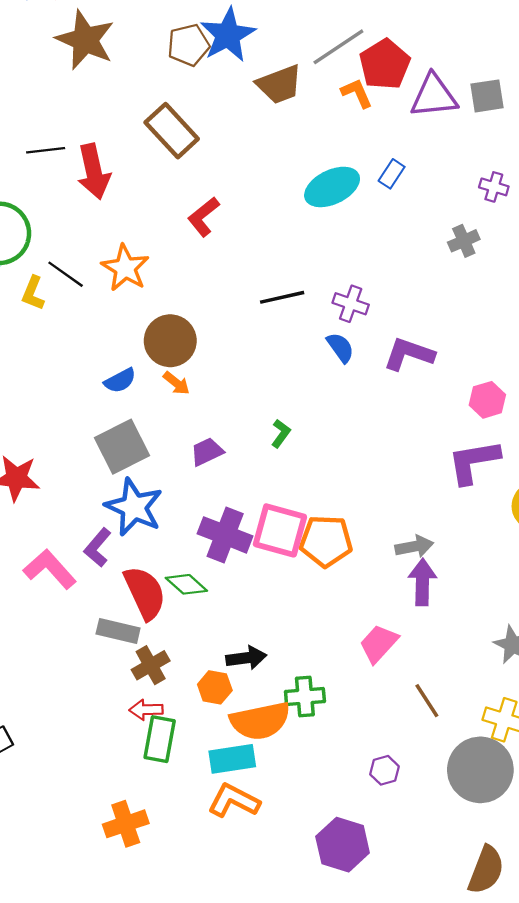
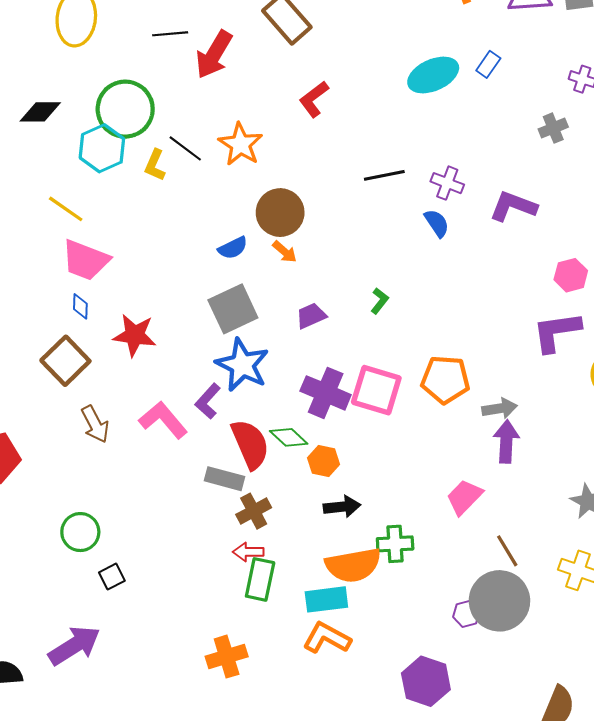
red arrow: (94, 171) -> (214, 55), turned 42
purple L-shape: (409, 354) -> (513, 206), moved
orange pentagon: (326, 541) -> (445, 380), moved
orange hexagon: (215, 687) -> (324, 461), moved
gray circle: (480, 770) -> (499, 601), moved

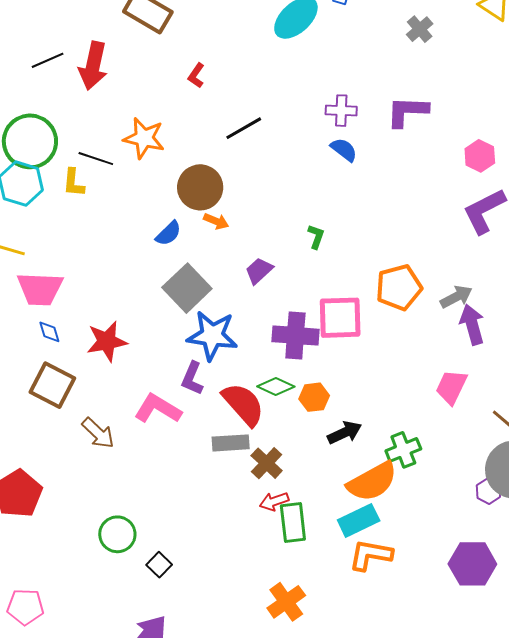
red L-shape: (314, 99) -> (196, 75), size x0.7
black line: (384, 175) -> (244, 128), moved

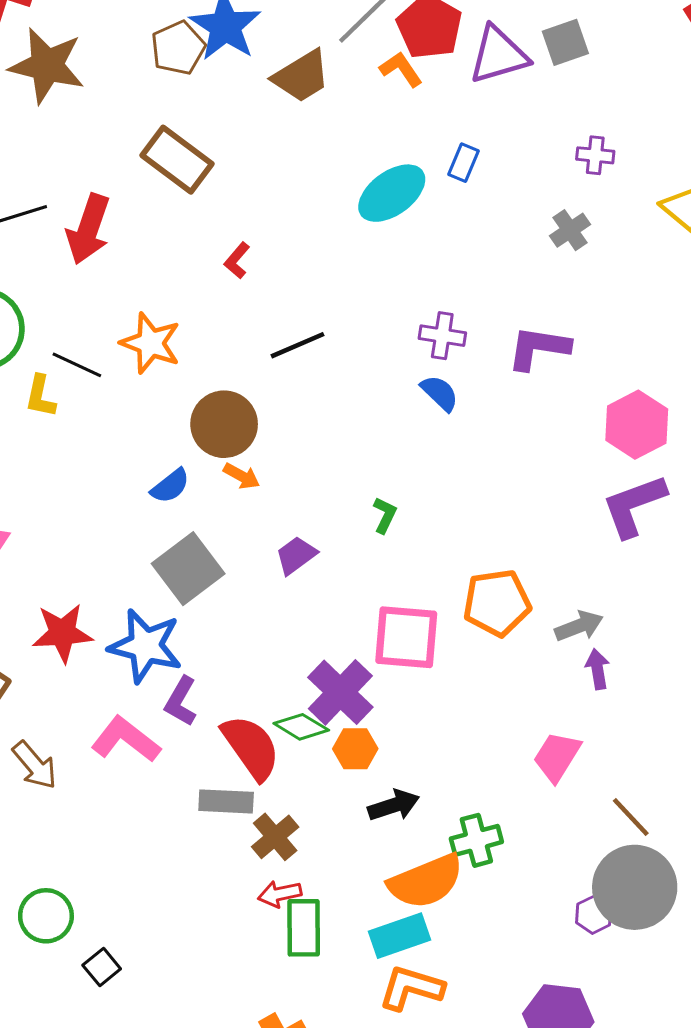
pink hexagon: (480, 156) -> (637, 425), size x1.4
purple arrow: (472, 325) -> (598, 669), size x0.7
blue star: (212, 335) -> (145, 646), moved
purple cross: (295, 335) -> (340, 692), moved, turned 33

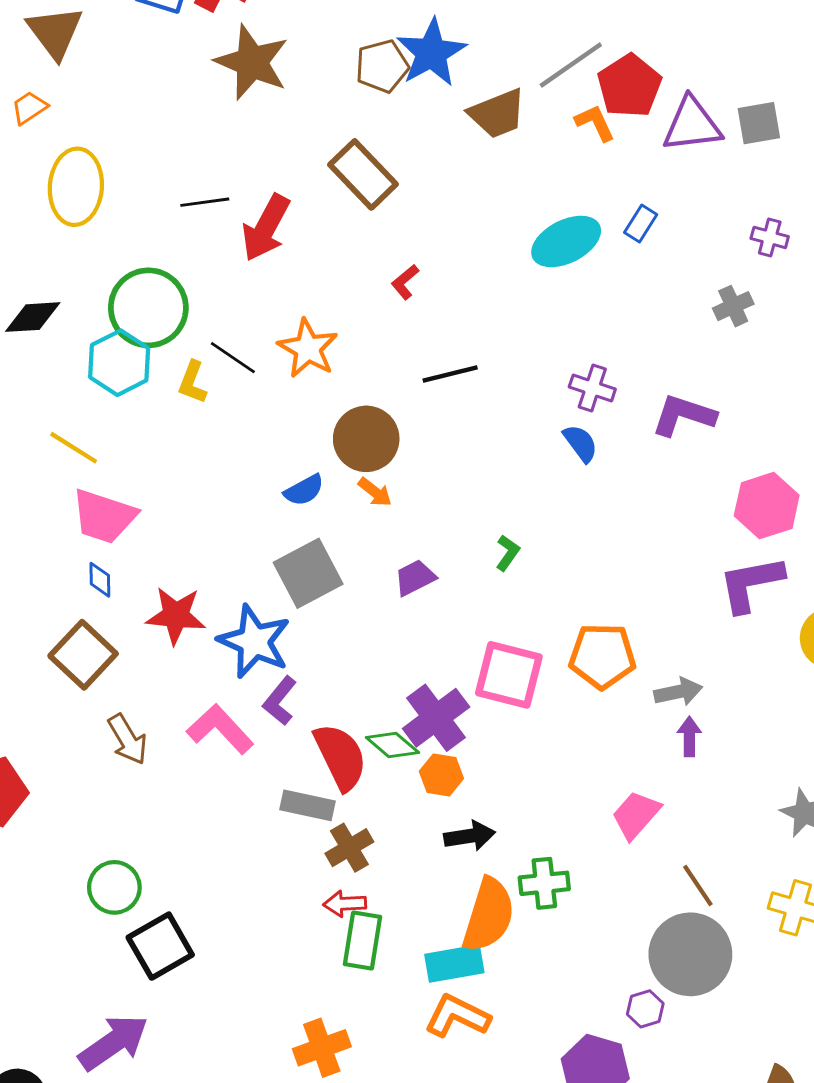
orange semicircle: (426, 881) -> (489, 915), turned -60
purple hexagon: (594, 915) -> (645, 1009), moved
black square: (102, 967) -> (160, 946), size x1.8

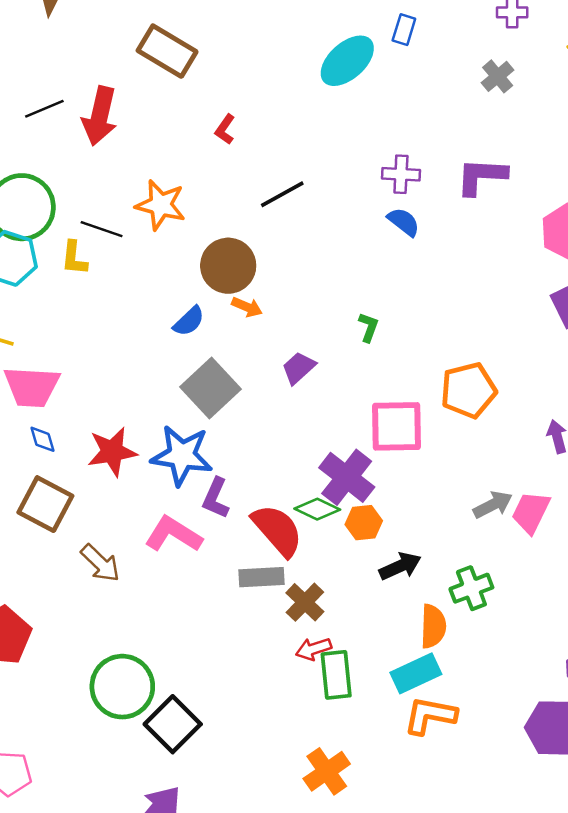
gray arrow: (678, 692) -> (493, 505), moved
green circle: (114, 887) -> (122, 687), size x1.4
orange semicircle: (489, 915) -> (433, 626), size x0.7

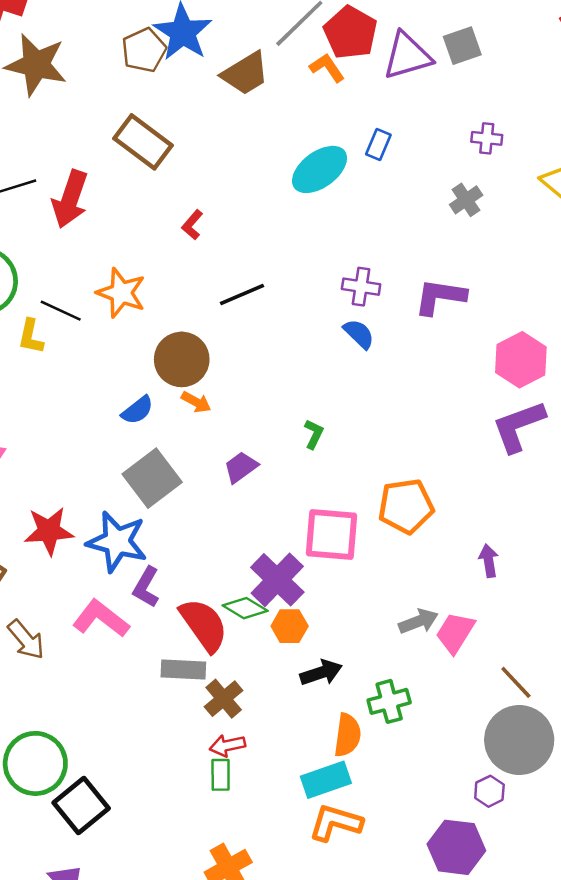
green rectangle: (336, 675) -> (221, 775), moved, size x0.7

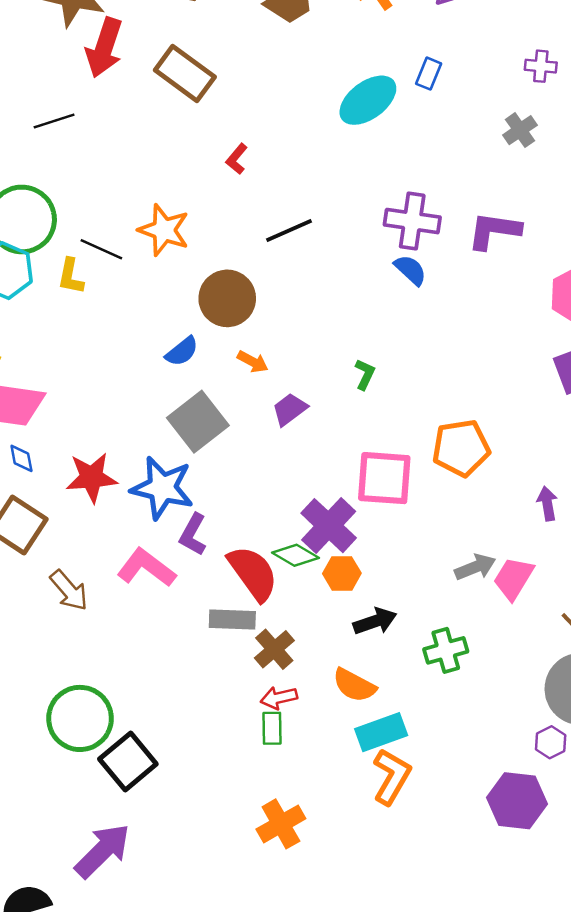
red arrow: (70, 199) -> (104, 48), moved
purple cross: (361, 287) -> (412, 221), size x1.4
orange arrow: (196, 402) -> (253, 362), moved
orange semicircle: (348, 735) -> (354, 685), moved, turned 111
orange L-shape: (336, 823) -> (392, 777), turned 104

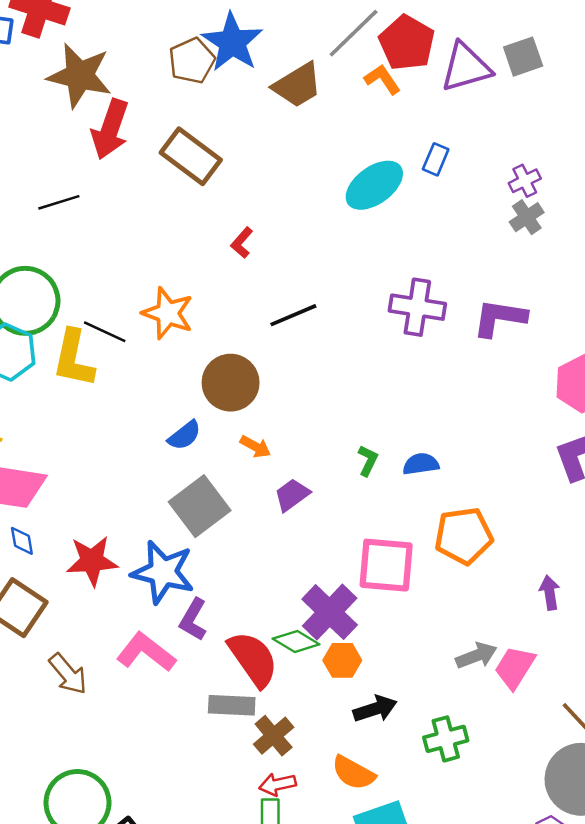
purple cross: (541, 66) -> (525, 181), moved, turned -32
blue semicircle: (410, 270) -> (421, 464), moved, turned -52
yellow L-shape: (71, 276) -> (74, 358), size x1.6

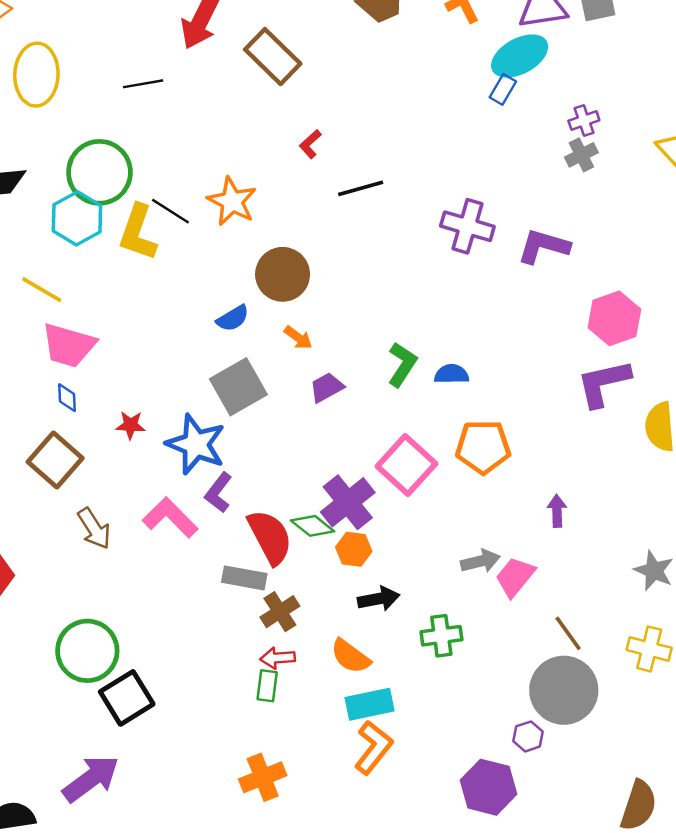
cyan ellipse: (374, 185) -> (520, 56), moved
black line: (293, 315) -> (361, 188), moved
green L-shape: (368, 461) -> (402, 364), size x1.5
red star: (92, 561) -> (131, 425), size x0.6
pink square: (386, 565) -> (407, 465), turned 30

